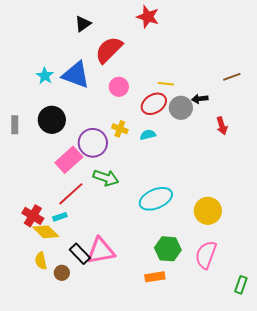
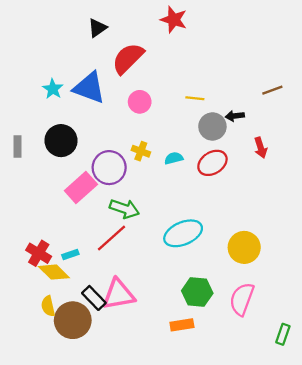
red ellipse: (154, 104) -> (212, 163), moved
red line: (71, 194) -> (111, 238), moved
brown circle: (62, 273) -> (73, 320), size x2.0

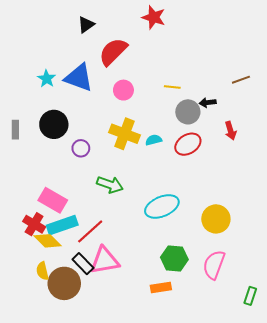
yellow cross: (141, 151) -> (124, 134), size x1.8
purple circle: (109, 168) -> (81, 148), moved, size x0.6
pink rectangle: (81, 188) -> (53, 200), moved, turned 72
red line: (111, 238) -> (90, 231), moved
cyan rectangle: (70, 254) -> (62, 225), size x2.0

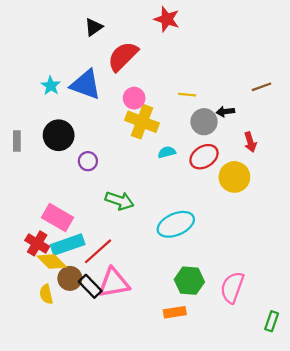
yellow cross: (124, 134) -> (142, 122), moved
yellow circle: (216, 219) -> (234, 177), moved
brown circle: (64, 283) -> (70, 278), moved, size x0.7

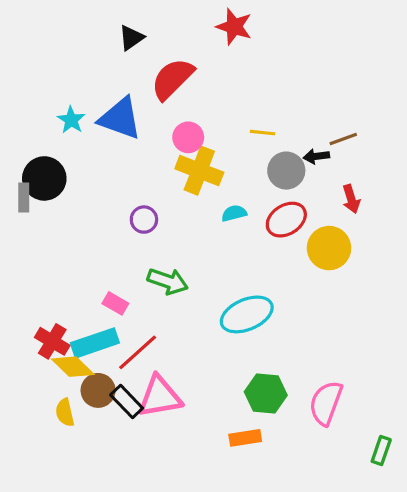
brown line: (261, 87) -> (343, 139), moved
black circle: (59, 135) -> (44, 178), moved
purple circle: (88, 161) -> (144, 220), moved
pink rectangle: (57, 218) -> (115, 303), moved, size x0.6

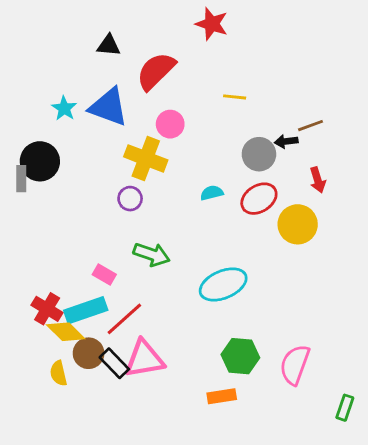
black triangle: (131, 38) -> (109, 45), moved, turned 40
yellow line: (263, 133) -> (235, 97), moved
yellow cross: (199, 171) -> (146, 158), moved

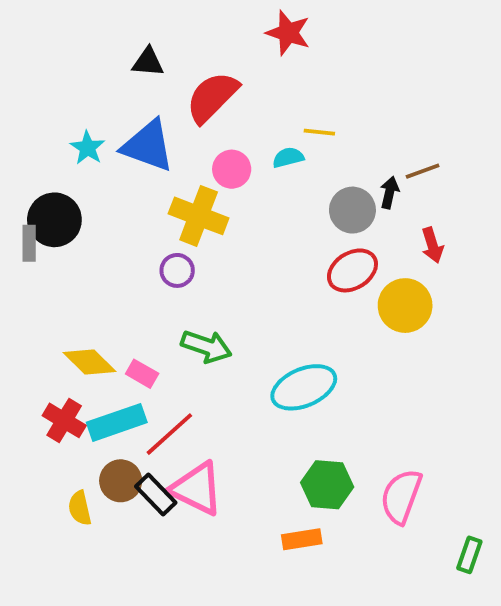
black arrow: (286, 141) -> (389, 193), turned 110
cyan semicircle: (212, 193) -> (288, 157), moved
yellow diamond: (66, 332) -> (89, 362), moved
pink triangle: (144, 359) -> (197, 489), turned 36

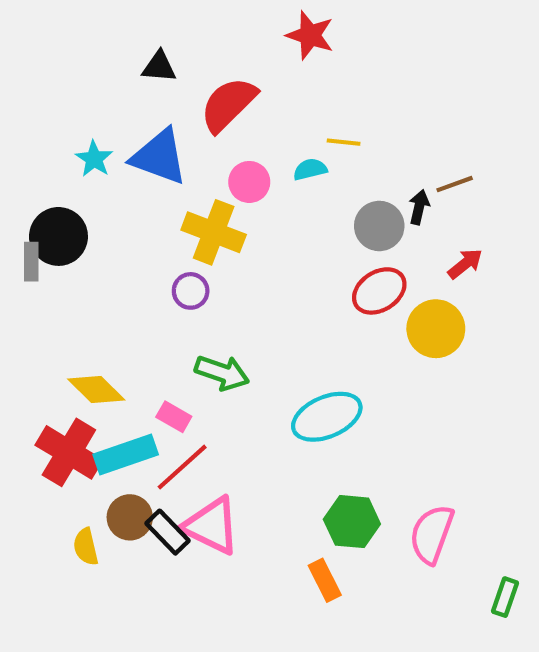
red arrow: (432, 245) -> (465, 264), turned -112
pink rectangle: (142, 374) -> (174, 417), moved
red cross: (64, 420) -> (69, 452), size x1.4
orange rectangle: (302, 539) -> (325, 580), turned 72

